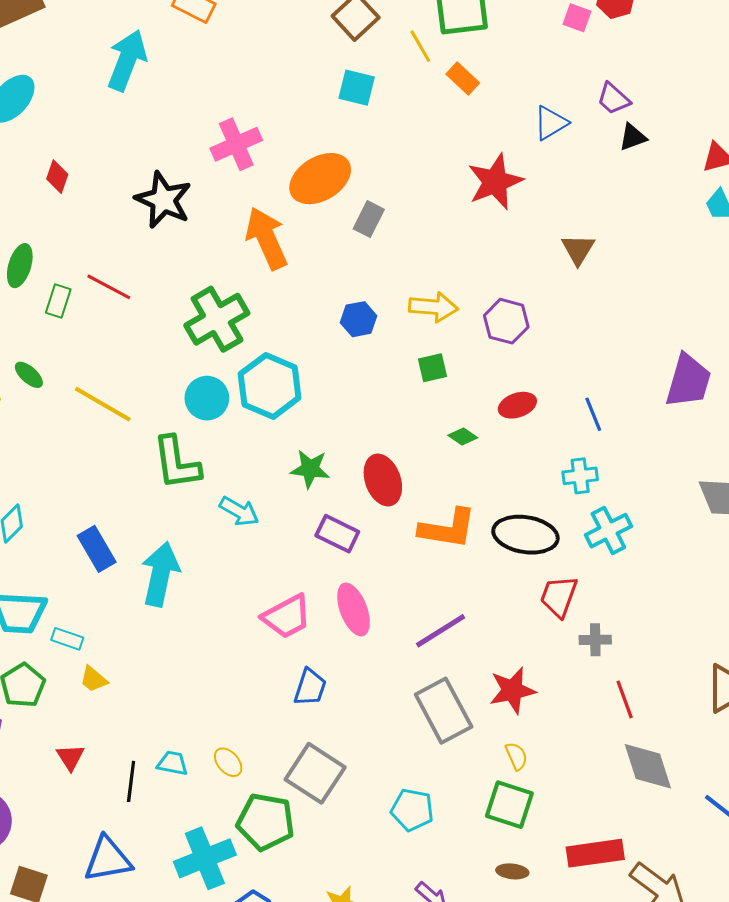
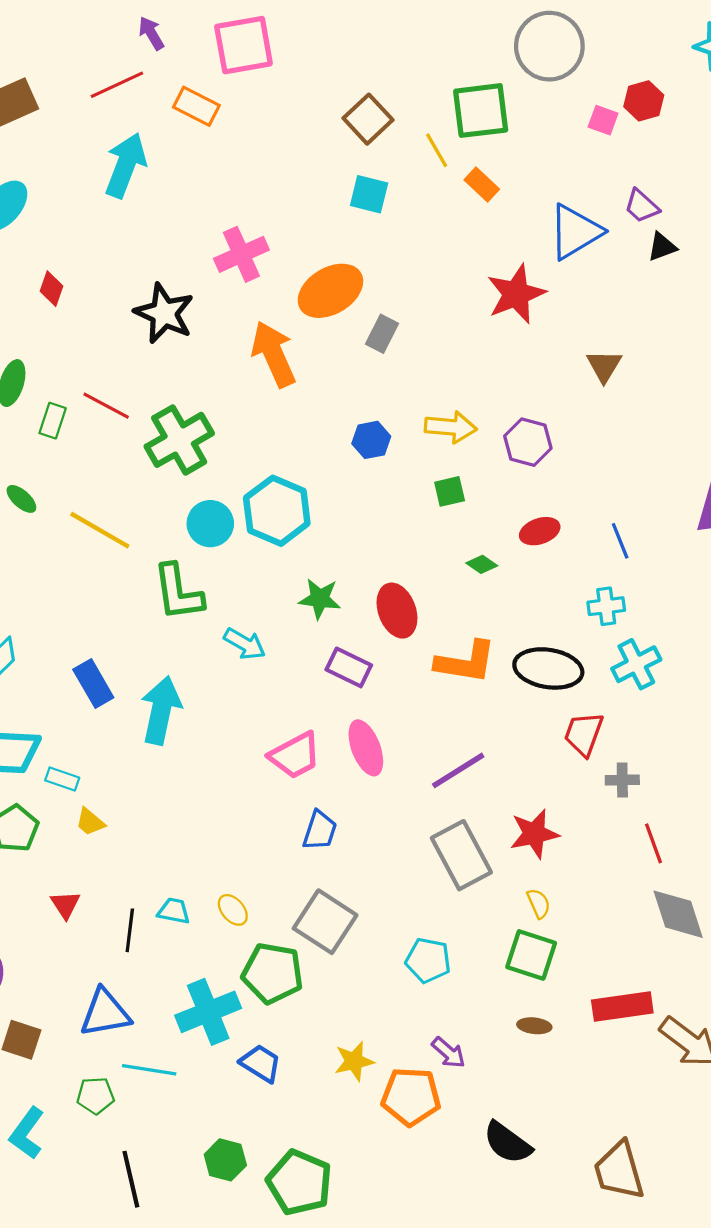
blue triangle: (551, 123) -> (575, 232), size x1.5
green cross: (217, 319) -> (179, 440), moved

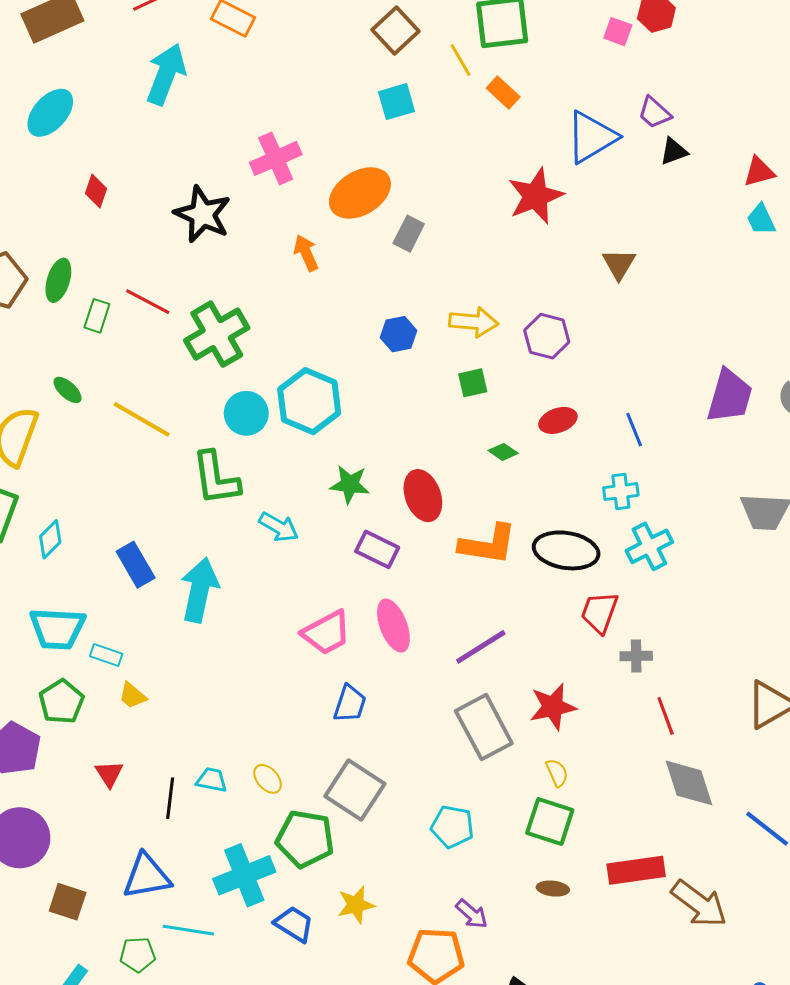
cyan square: (369, 194) -> (397, 102), turned -30
orange arrow: (274, 354) -> (306, 253), size x0.6
yellow star: (354, 1061) -> (356, 905), moved

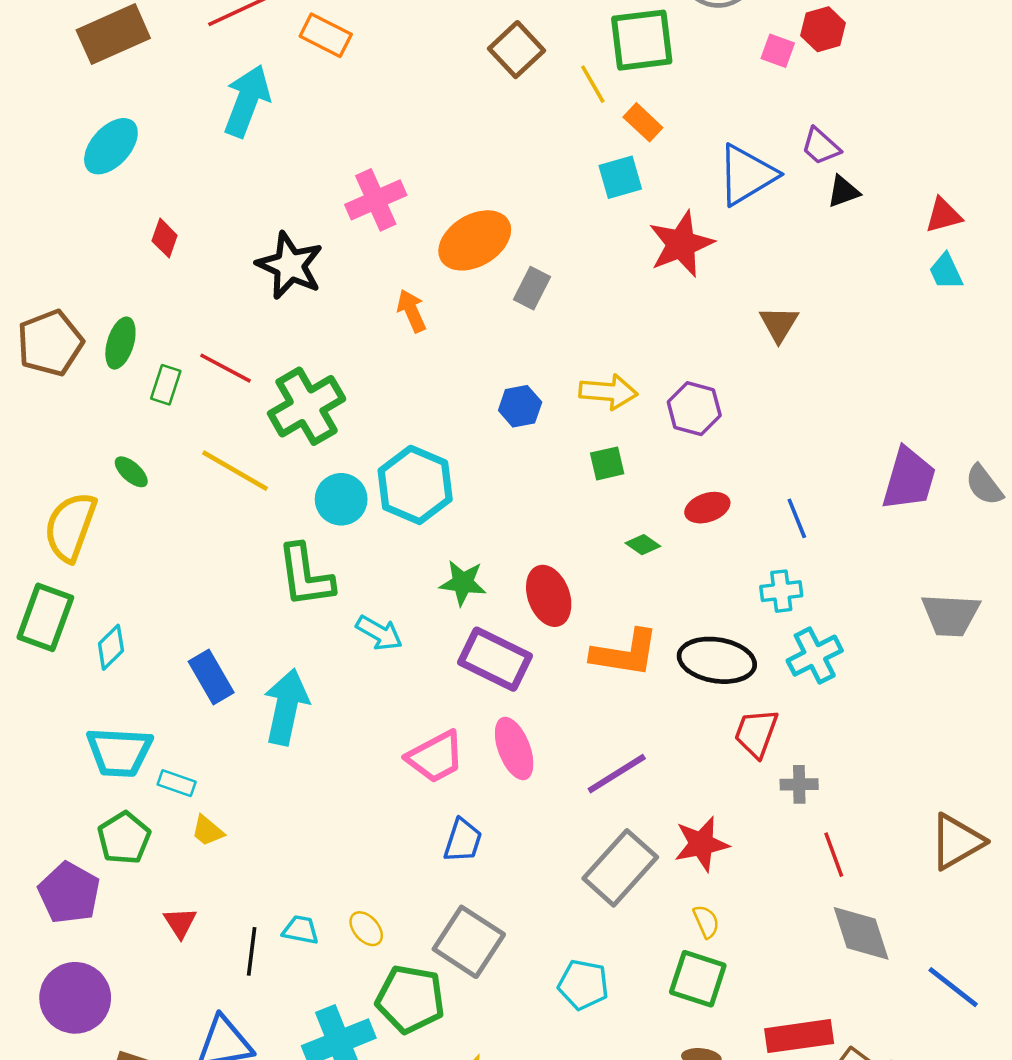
cyan square: (397, 102) -> (620, 177), moved
yellow line: (142, 419) -> (235, 471), moved
purple rectangle: (377, 549) -> (495, 659), size x1.4
gray rectangle: (484, 727) -> (620, 868), turned 70

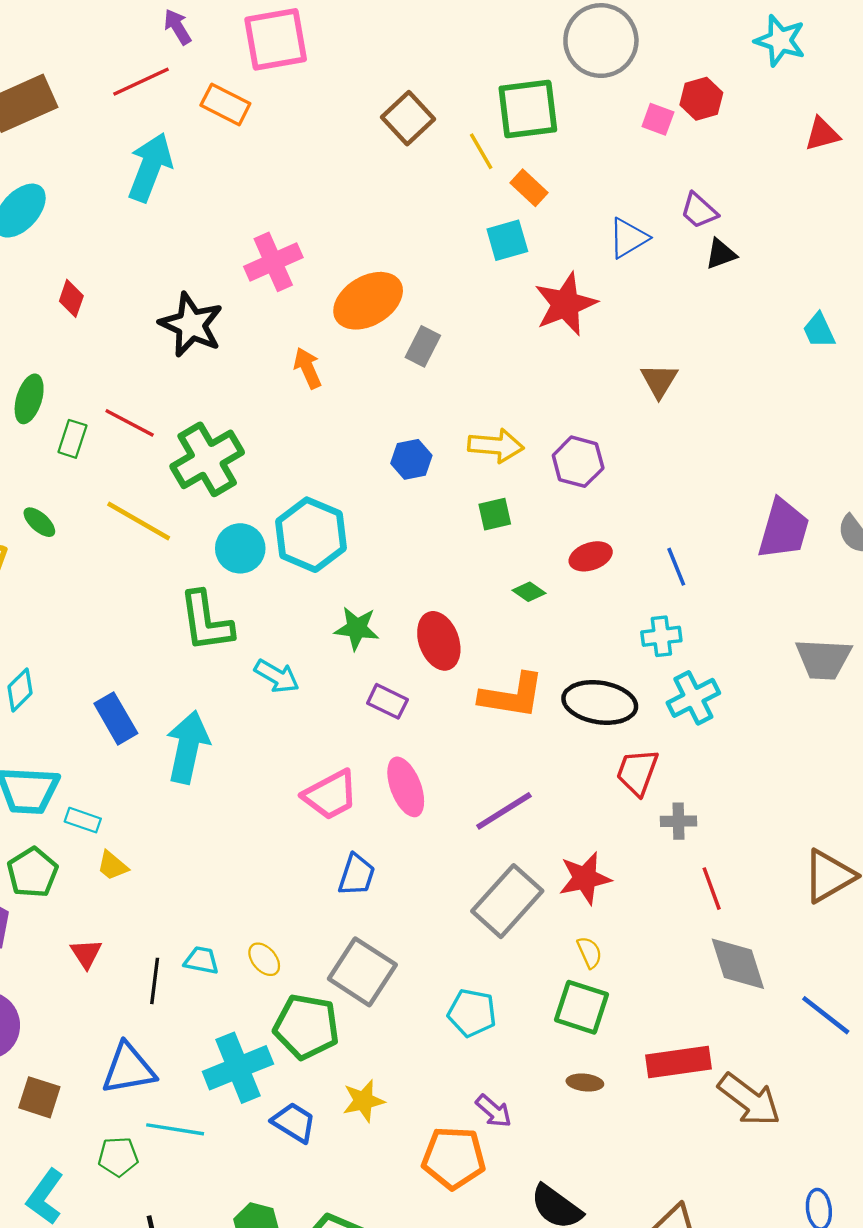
blue triangle: (747, 175) -> (628, 238), size x0.7
red triangle: (944, 215) -> (822, 134), moved
purple rectangle: (495, 659) -> (387, 701), size x0.6

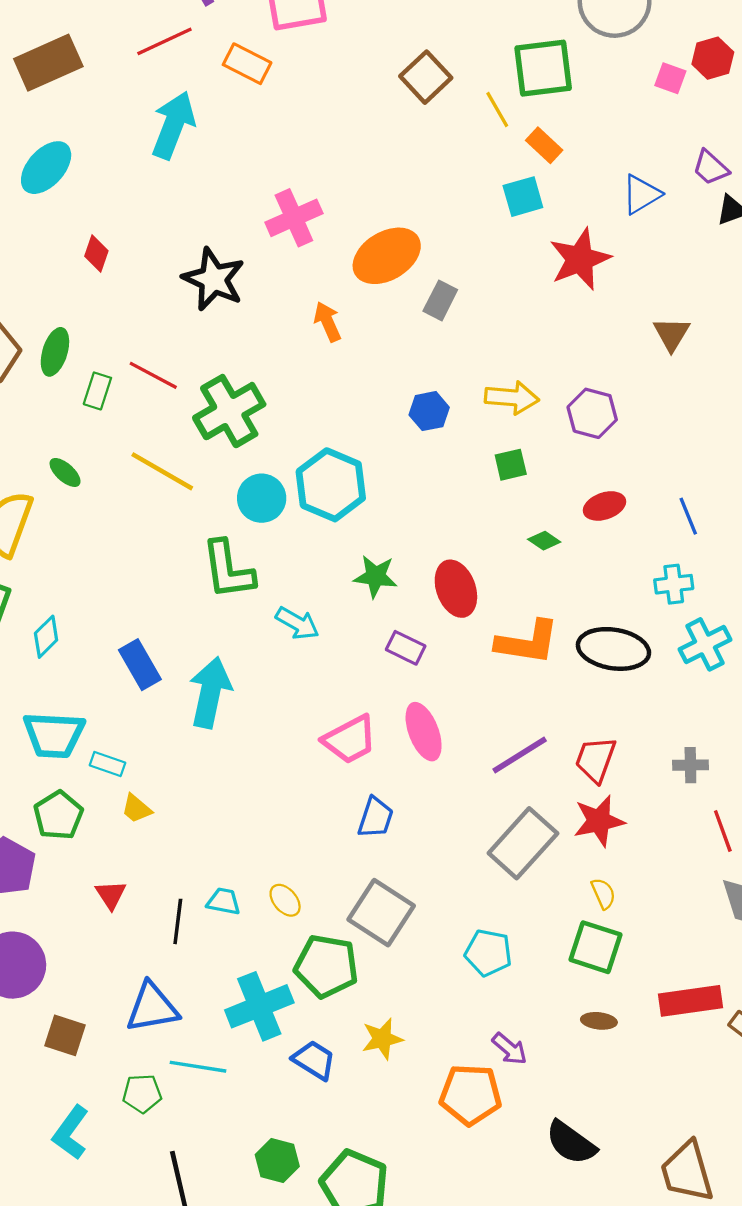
red trapezoid: (637, 772) -> (596, 760), moved

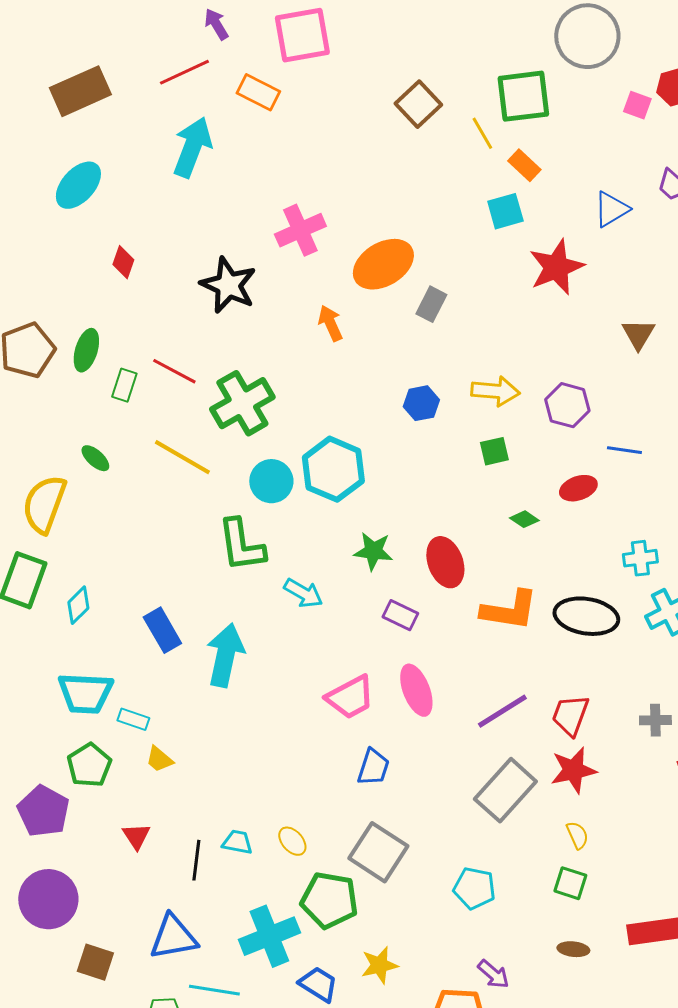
blue line: (688, 516) -> (624, 450), moved, turned -60
green square: (596, 947) -> (570, 883), size x0.7

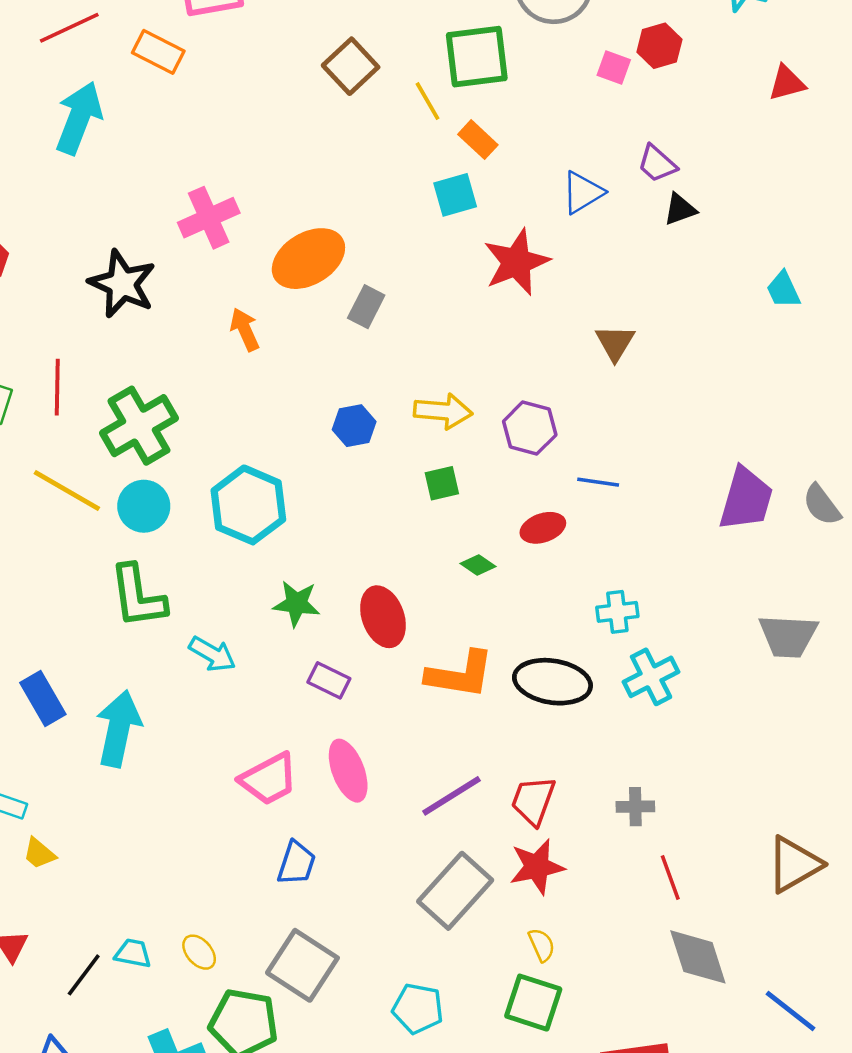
red line: (174, 371) -> (57, 387), turned 63
cyan circle: (271, 481) -> (144, 506), moved
black line: (196, 860) -> (84, 975), turned 30
green square: (570, 883) -> (533, 1003), size x1.4

